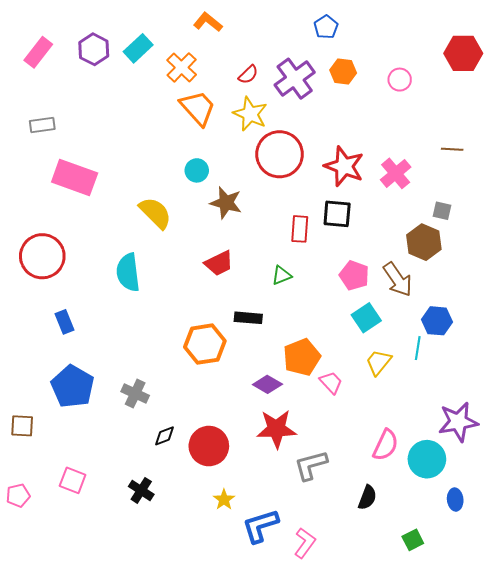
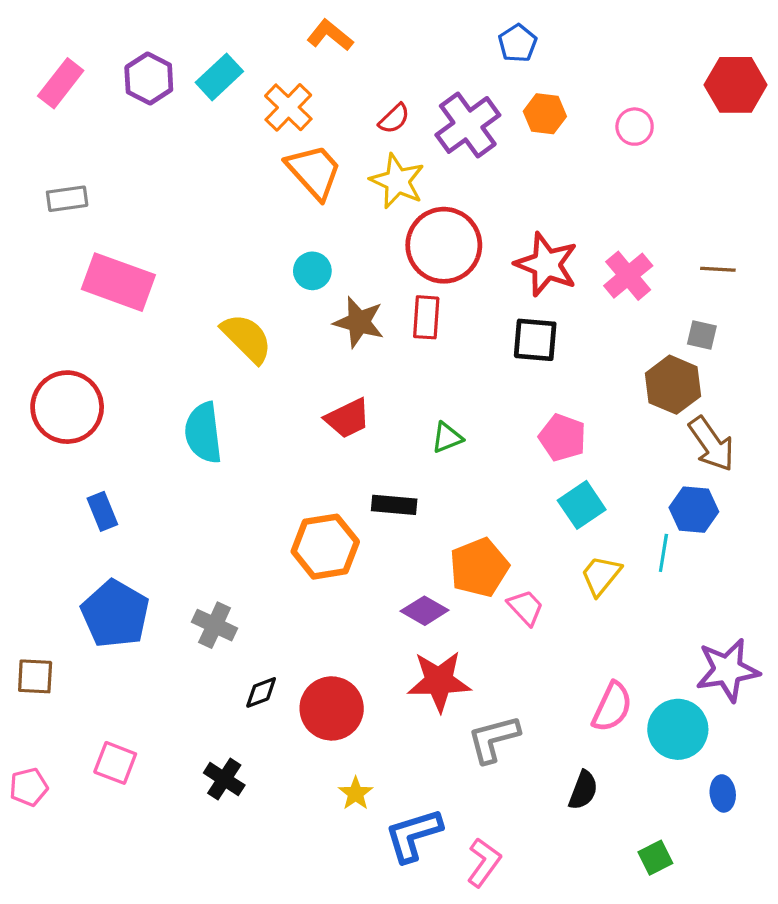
brown line: (452, 149) -> (718, 269), moved
red rectangle: (300, 229) -> (426, 317), moved
brown arrow: (398, 279) -> (712, 444), moved

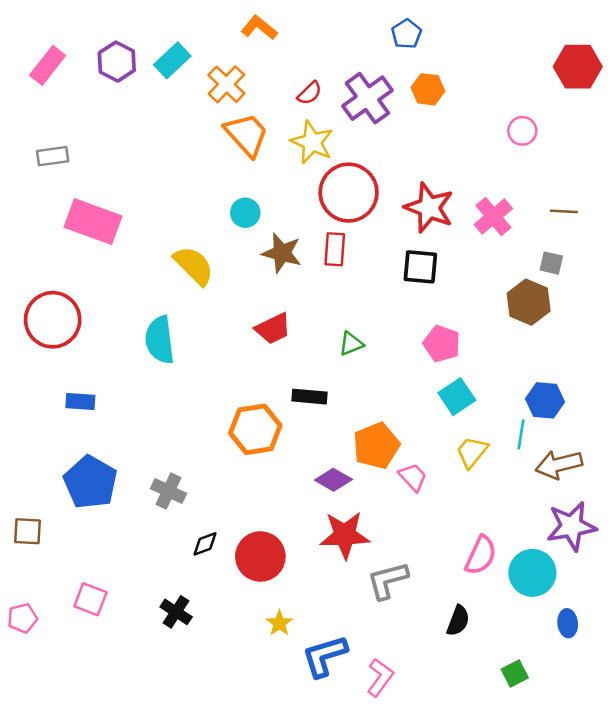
pink circle: (635, 127) -> (522, 131), moved
brown arrow: (712, 444) -> (559, 465), moved, turned 111
blue rectangle: (102, 511) -> (80, 402), turned -64

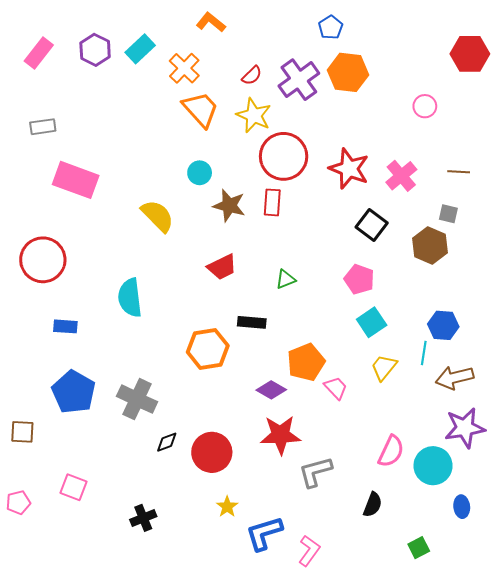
orange hexagon: (428, 89) -> (348, 72), size x1.5
black square: (420, 267) -> (372, 225), moved, turned 32
cyan semicircle: (160, 340) -> (130, 298), moved
gray cross: (168, 491) -> (137, 399), size x1.4
black cross: (176, 612) -> (143, 518), moved, turned 35

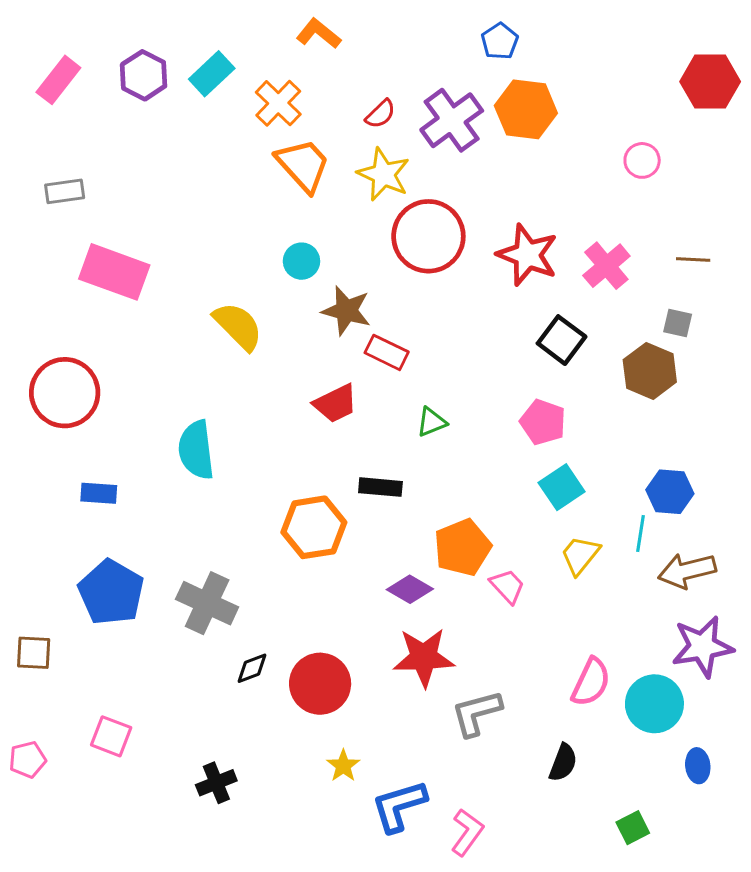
red rectangle: (272, 202) -> (387, 352), moved, turned -68

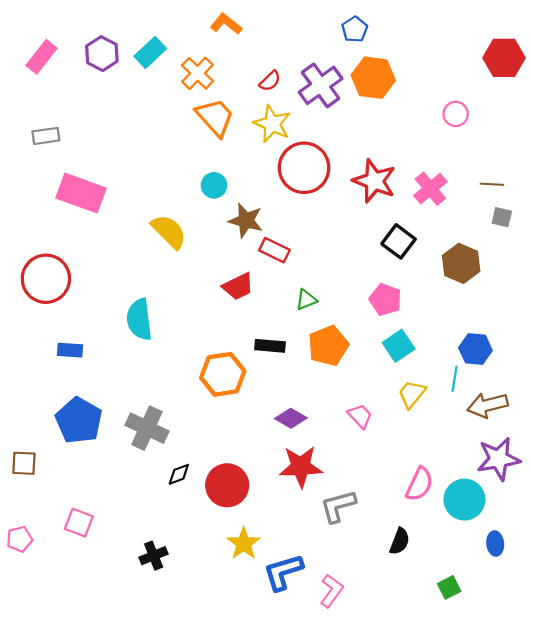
gray square: (678, 323) -> (502, 217), moved
orange pentagon: (462, 547) -> (328, 346), moved
yellow star: (343, 766) -> (244, 544), size x1.4

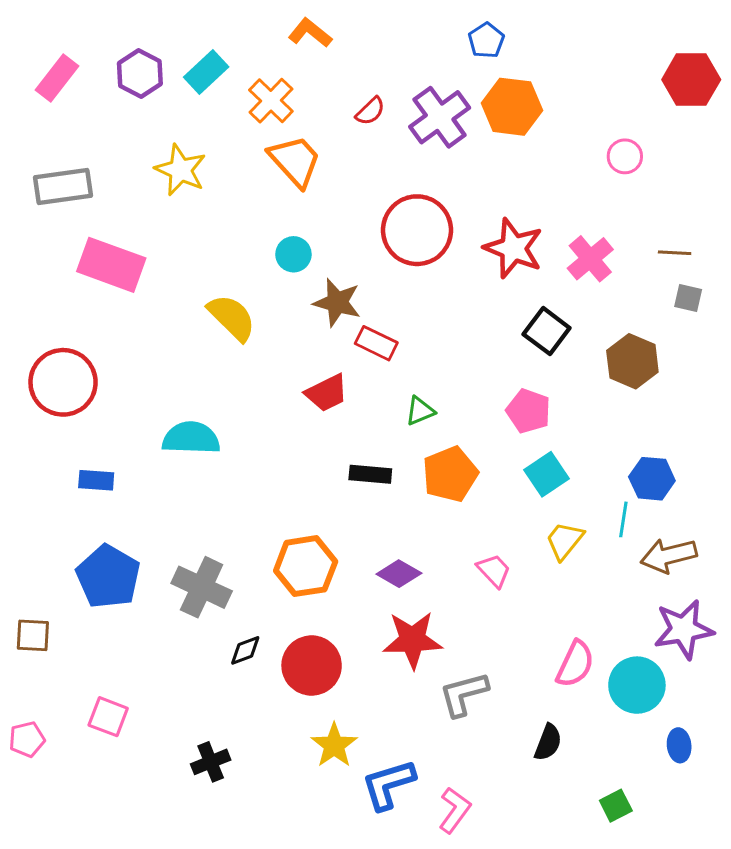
yellow star: (272, 124) -> (181, 170), moved
gray rectangle: (46, 136) -> (63, 187), size x1.5
cyan semicircle: (139, 319) -> (191, 438), turned 99
orange hexagon: (223, 374) -> (306, 566), moved

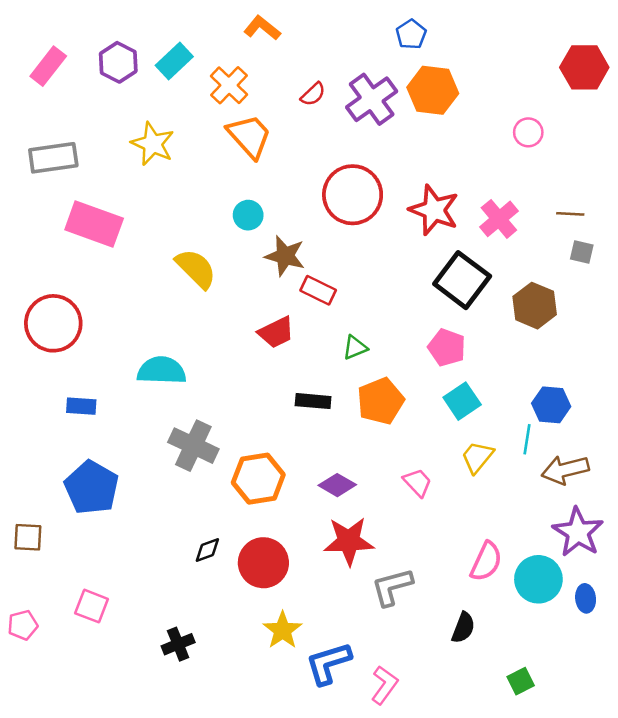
black square: (547, 331) -> (462, 280), size x1.4
gray cross: (202, 587) -> (193, 446), moved
purple star: (684, 629) -> (578, 532), turned -30
blue ellipse: (679, 745) -> (586, 598), moved

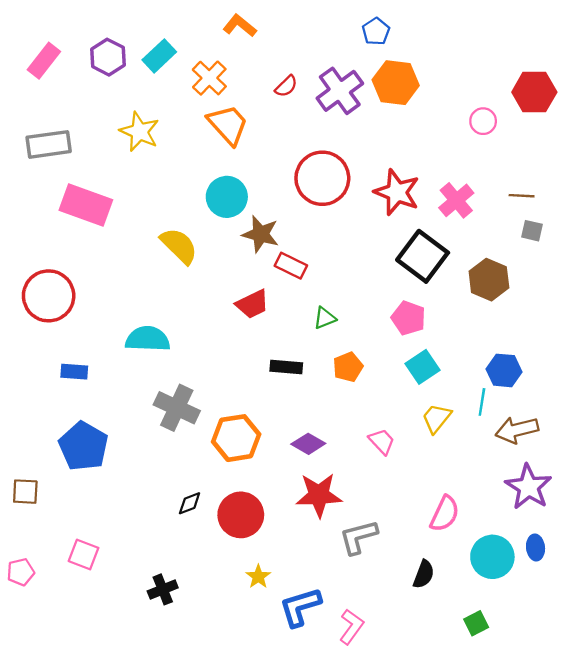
red hexagon: (584, 67) -> (534, 92), moved
cyan circle: (248, 215) -> (227, 197), size x1.5
orange pentagon: (381, 401) -> (348, 367), size x0.7
cyan circle: (538, 579) -> (492, 557), moved
yellow star: (283, 630) -> (258, 577), size x0.7

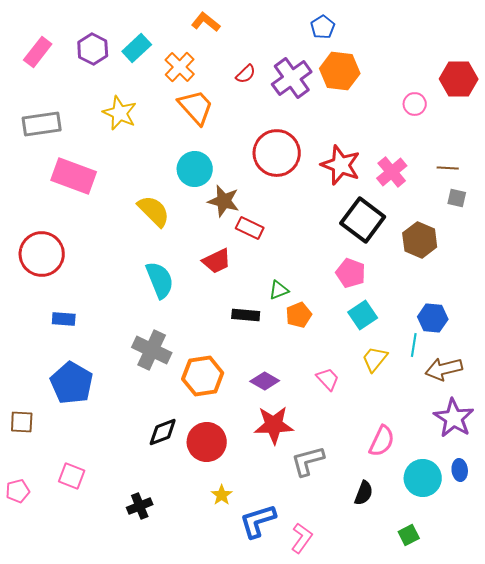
green triangle: (325, 318) -> (279, 290), moved
cyan semicircle: (148, 339) -> (160, 280), moved, turned 66
black diamond: (190, 503) -> (163, 432), size x1.4

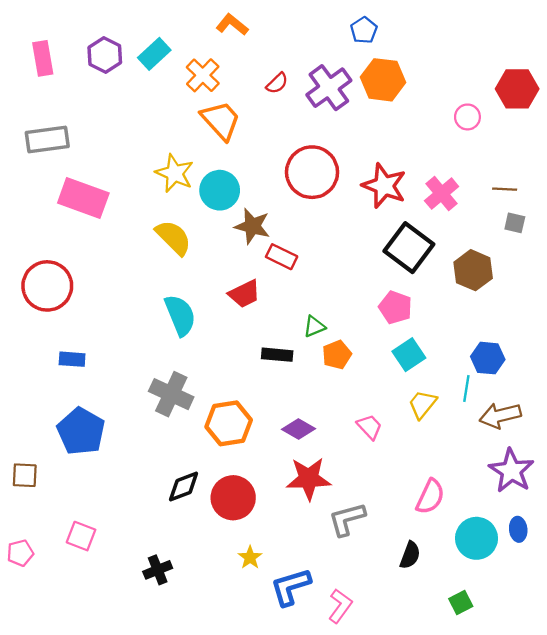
pink rectangle: (38, 52) -> (43, 58), turned -48
yellow star: (120, 113) -> (175, 173), moved

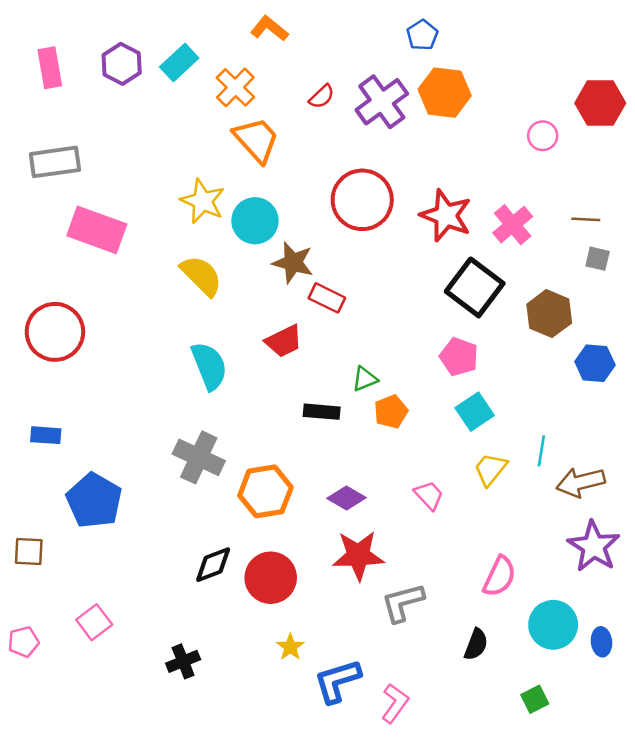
blue hexagon: (488, 358) -> (595, 363), moved
blue rectangle: (72, 359) -> (46, 435), moved
blue ellipse: (518, 529) -> (601, 642), moved
pink square: (81, 536) -> (94, 622), turned 32

